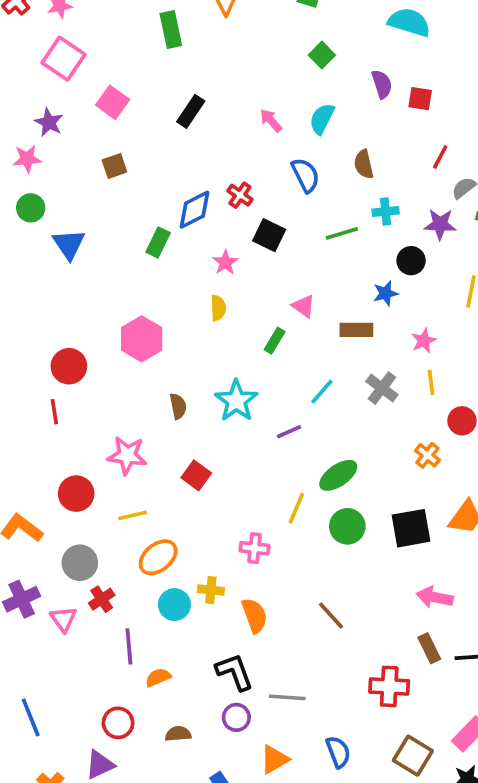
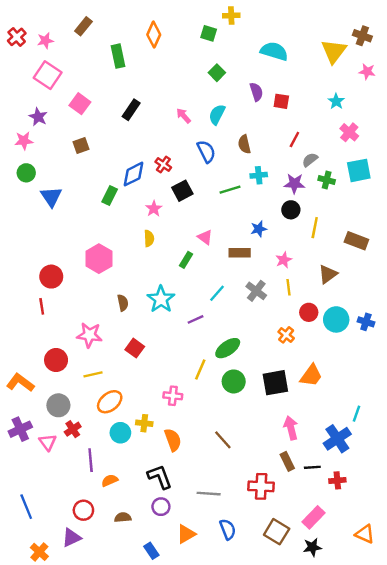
black square: (269, 235) -> (182, 191), turned 36
black circle: (411, 261) -> (291, 210), moved
pink arrow: (435, 597) -> (291, 428), turned 65
gray line: (287, 697) -> (209, 494), moved

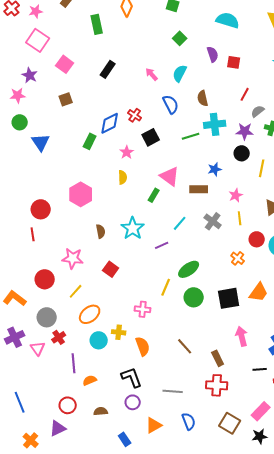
cyan cross: (259, 175) -> (215, 124), size x1.5
pink triangle: (205, 237) -> (170, 176), size x1.5
yellow line: (93, 374) -> (76, 291), turned -35
brown rectangle: (287, 461) -> (218, 358), moved

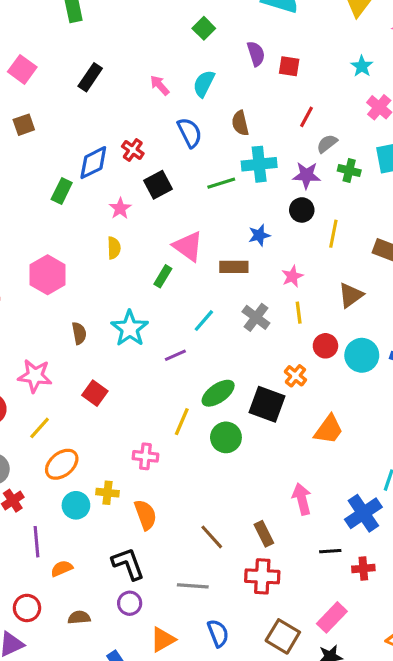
black square: (229, 298) -> (267, 404), moved, turned 30
brown line: (185, 346) -> (212, 537), moved

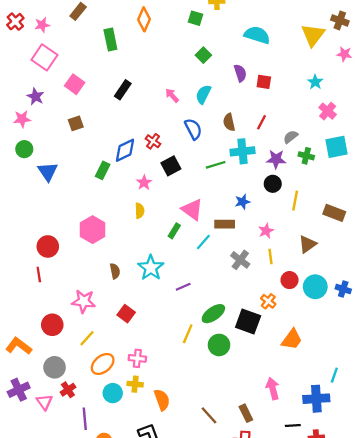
red line: (307, 117) -> (262, 122), moved
cyan line: (204, 321) -> (203, 242), moved
pink cross: (145, 456) -> (137, 358), moved
blue cross: (363, 513) -> (316, 399), turned 30

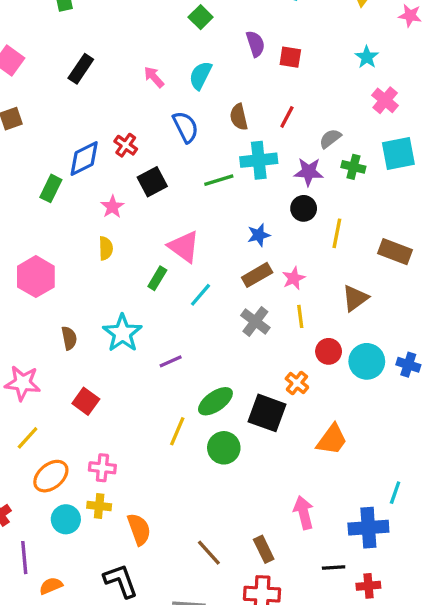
brown rectangle: (225, 224) -> (257, 275), moved, turned -30

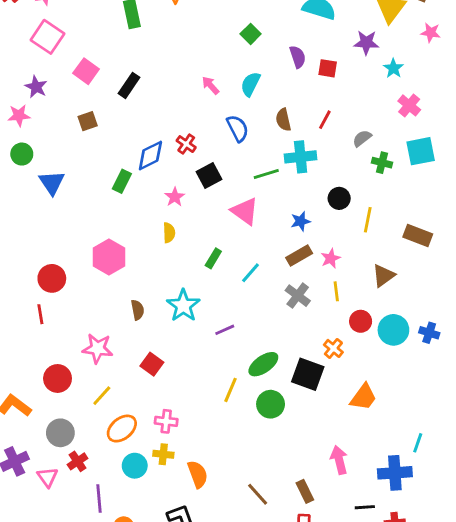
black rectangle: (81, 69) -> (129, 85), moved
purple star: (309, 172) -> (366, 43), moved
pink triangle: (184, 247) -> (245, 211), moved

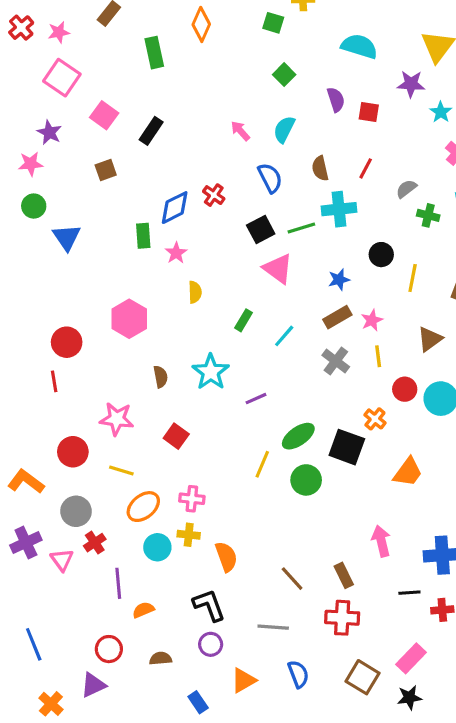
black square: (209, 175) -> (261, 229), moved
green rectangle: (122, 181) -> (143, 236), turned -30
pink star: (175, 197) -> (176, 253), moved
yellow line: (102, 396) -> (121, 471), turned 65

